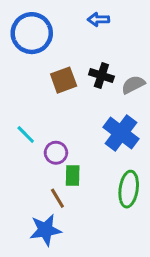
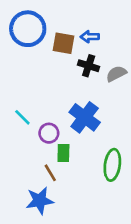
blue arrow: (98, 19) -> (90, 37), moved
brown square: (64, 80) -> (63, 43), moved, turned 30
blue cross: (121, 133) -> (85, 117), moved

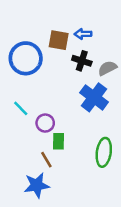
blue circle: (28, 29) -> (26, 58), moved
blue cross: (85, 117) -> (94, 97), moved

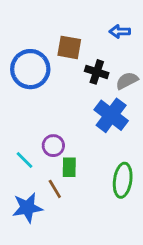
blue arrow: (83, 34) -> (120, 32), moved
cyan line: (21, 108) -> (24, 160), moved
blue star: (37, 185) -> (27, 208), moved

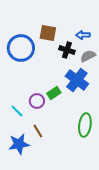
blue arrow: (120, 32) -> (83, 35), moved
green rectangle: (69, 167) -> (54, 93), moved, turned 56

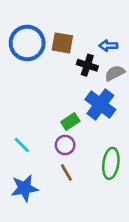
blue circle: (21, 48) -> (27, 43), moved
purple circle: (37, 101) -> (65, 145), moved
brown line: (38, 131) -> (66, 172), moved

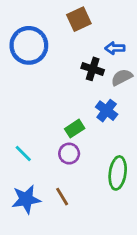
brown square: (62, 43) -> (79, 19), moved, turned -35
blue cross: (100, 104) -> (107, 111), size x0.7
brown line: (66, 172) -> (62, 197), moved

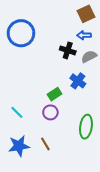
brown square: (79, 19) -> (86, 14), moved

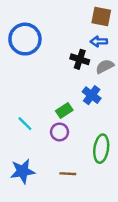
brown square: (86, 14) -> (101, 16), turned 36
cyan line: (17, 112) -> (25, 124), moved
brown line: (45, 144) -> (68, 174), moved, turned -56

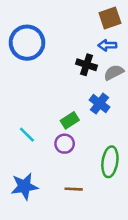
brown square: (101, 16) -> (110, 18), turned -30

